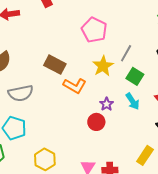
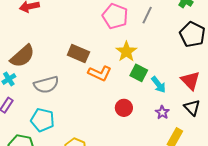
gray line: (126, 53) -> (147, 15), moved
green square: (135, 76) -> (139, 73), moved
purple star: (107, 104) -> (162, 112), moved

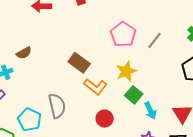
brown semicircle: (22, 56) -> (24, 53), size x0.6
gray semicircle: (46, 85) -> (57, 106), moved, turned -100
red circle: (124, 108) -> (105, 119), moved

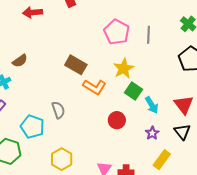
gray line: (155, 40) -> (149, 35), turned -30
gray semicircle: (57, 106) -> (58, 110), size x0.7
red circle: (105, 119) -> (117, 120), moved

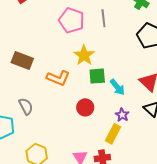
brown rectangle: (76, 65) -> (22, 60), moved
green square: (133, 91) -> (97, 76), turned -30
yellow rectangle: (162, 160) -> (113, 134), moved

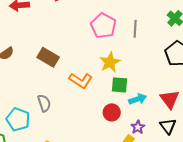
cyan arrow: (117, 87) -> (138, 99), turned -78
red circle: (85, 107) -> (112, 112), moved

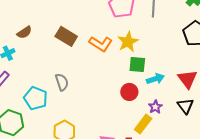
orange L-shape: (81, 80) -> (101, 44), moved

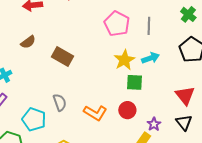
brown semicircle: (24, 32) -> (28, 42), moved
orange L-shape: (101, 44) -> (95, 113), moved
cyan arrow: (155, 79) -> (151, 58), moved

